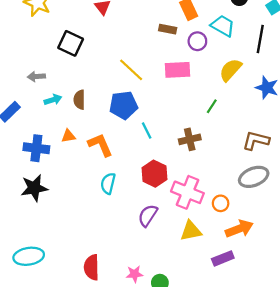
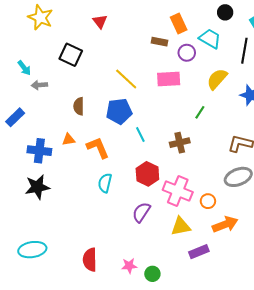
cyan arrow: (53, 100) -> (24, 68), moved, turned 70
purple rectangle: (223, 258) -> (199, 252), moved

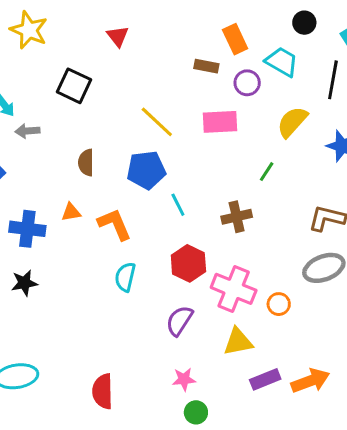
black star: (37, 187) -> (24, 283), size x0.7
orange arrow: (225, 224) -> (310, 381), moved
pink star: (129, 266) -> (184, 379), moved

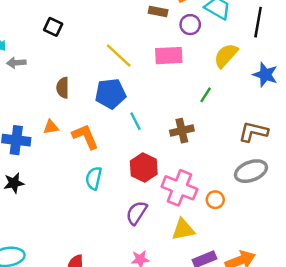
black square: (74, 86) -> (53, 27), size x0.7

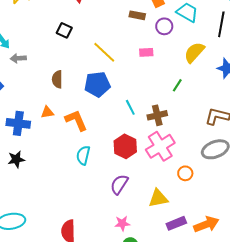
black square: (53, 27) -> (64, 30), moved
pink rectangle: (169, 56) -> (146, 52), size x0.6
cyan line: (135, 121) -> (130, 107), moved
pink cross: (179, 188) -> (160, 146), moved, turned 36

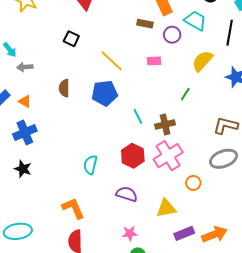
orange triangle: (47, 112) -> (25, 101), moved, turned 40
orange L-shape: (76, 120) -> (73, 208), moved
blue cross: (18, 123) -> (25, 133), turned -30
black star: (16, 159) -> (23, 169), turned 30
purple semicircle: (119, 184) -> (127, 194), turned 75

